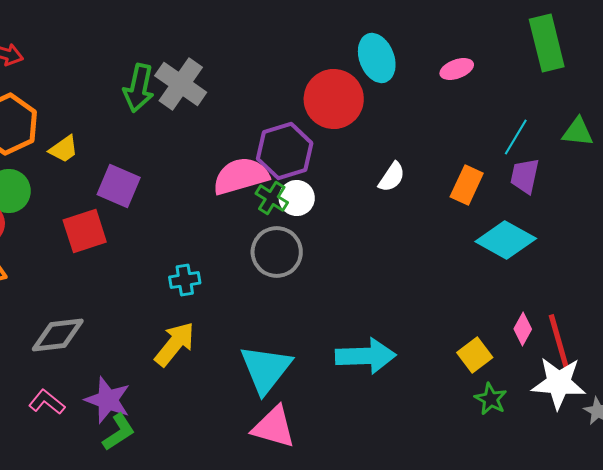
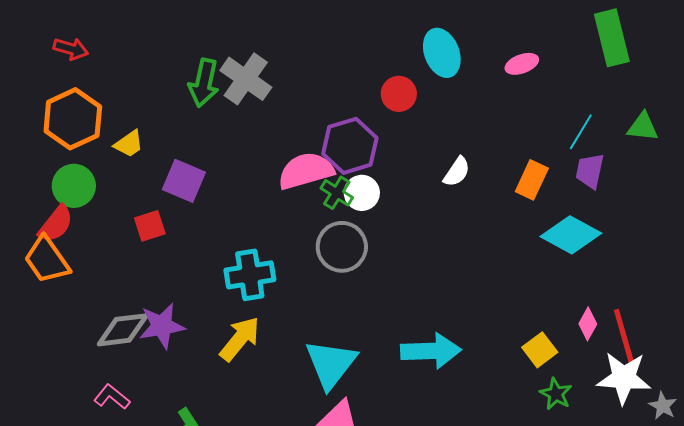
red circle: (334, 99) -> (399, 94), size x0.6
red square: (85, 231) -> (150, 226), size x0.7
cyan cross: (185, 280) -> (250, 275), size x1.6
purple star: (108, 400) -> (162, 326), moved, turned -30

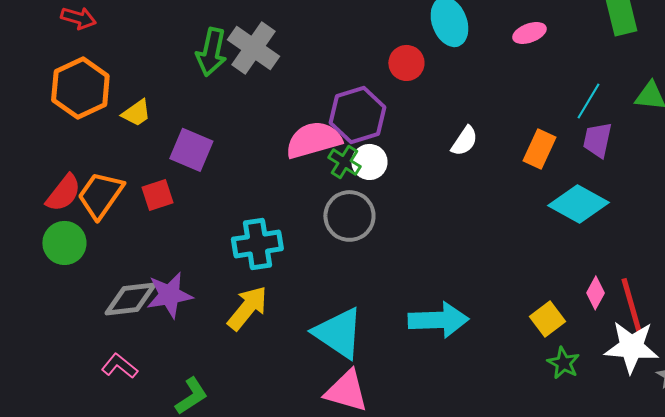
green circle: (74, 186) -> (64, 243), moved
orange trapezoid: (47, 260) -> (100, 195), moved, turned 70
cyan triangle: (331, 364) -> (338, 333), turned -34

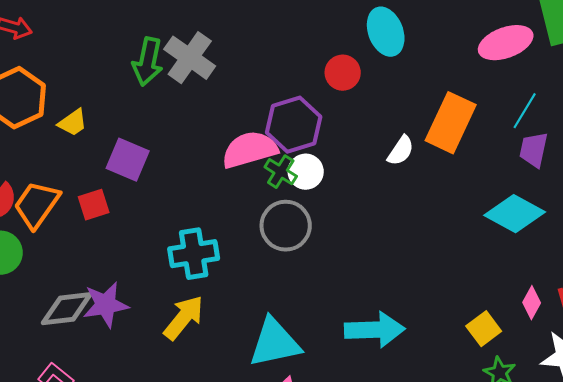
pink ellipse: (529, 33) -> (506, 43), moved, size x1.6
orange rectangle: (539, 149) -> (451, 123), moved, size x1.5
cyan triangle: (338, 333) -> (275, 343), turned -46

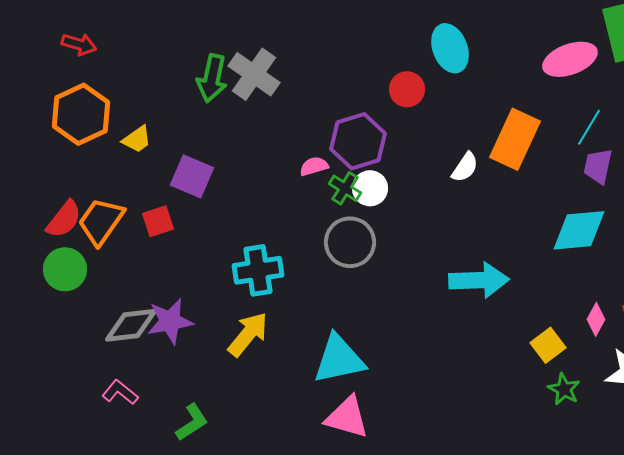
pink semicircle: (250, 150) -> (314, 166), size x0.5
cyan diamond: (515, 214) -> (579, 230), turned -34
cyan arrow: (375, 330) -> (479, 280), moved

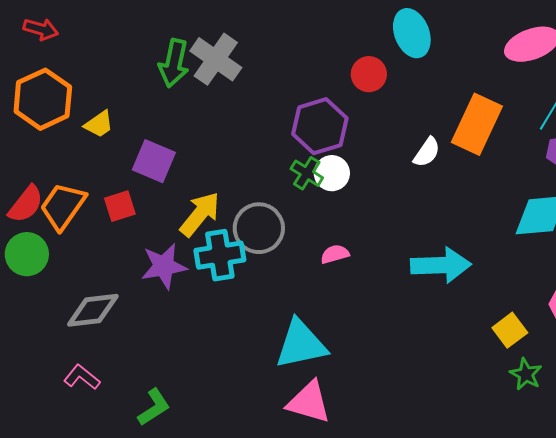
pink semicircle: (314, 166) -> (335, 254), moved
gray circle: (350, 242) -> (259, 228), moved
purple star: (170, 321) -> (164, 266), moved
yellow arrow: (248, 334) -> (200, 214), moved

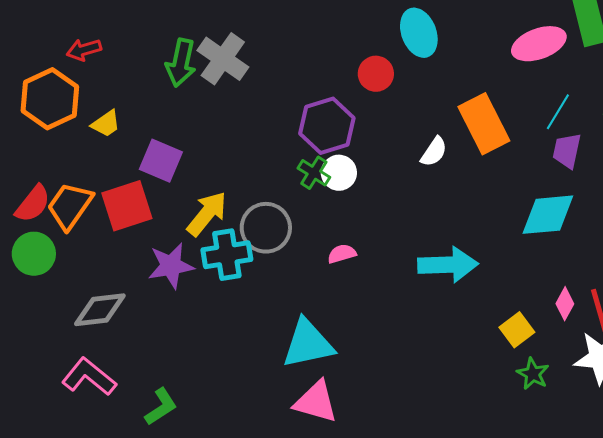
red arrow: (41, 29) -> (84, 50), moved, turned 148
orange rectangle: (477, 124) -> (484, 124), turned -52
red square: (120, 206) -> (127, 206), size x1.6
pink L-shape: (82, 377) -> (89, 377), size x1.5

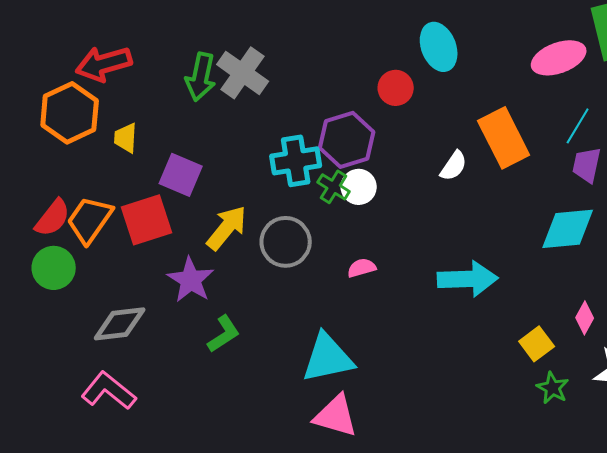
red arrow: (84, 50) -> (104, 64), size x1.6
yellow trapezoid: (106, 124) -> (126, 138), turned 128
cyan cross: (227, 255) -> (296, 161), moved
purple star: (171, 266) -> (191, 280), turned -30
green L-shape: (161, 407) -> (224, 334), moved

